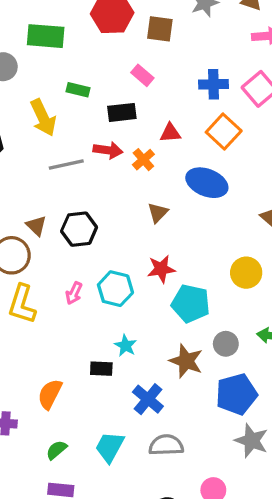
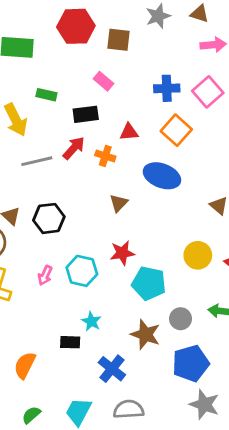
red arrow: (108, 150) -> (74, 148), turned -55
orange cross: (143, 160) -> (105, 156), turned -30

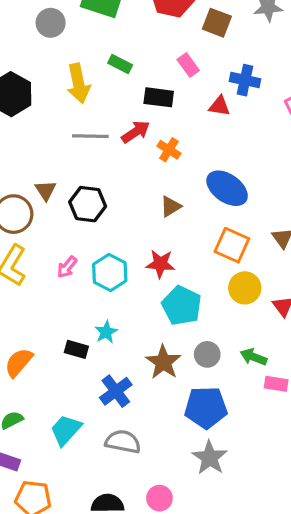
blue cross: (167, 88) -> (245, 80), moved
orange square: (176, 130) -> (232, 245), moved, turned -32
red triangle: (129, 132) -> (219, 106), moved

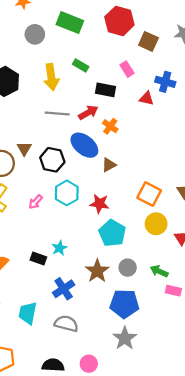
blue ellipse: (227, 188) -> (84, 145), moved
cyan hexagon: (110, 273) -> (67, 193), moved
cyan trapezoid: (66, 430) -> (28, 313), turned -35

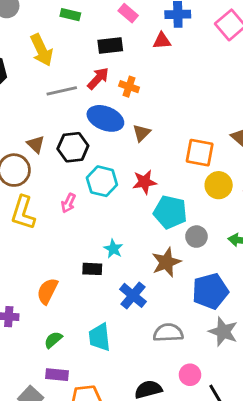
green rectangle: (81, 65) -> (70, 15), moved
gray circle: (128, 268) -> (196, 237), moved
brown star: (97, 271) -> (166, 262), turned 30
gray semicircle: (66, 324) -> (168, 333), moved

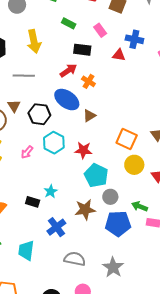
green rectangle: (70, 15) -> (69, 23), moved
gray line: (62, 91) -> (24, 76), moved
blue pentagon: (210, 291) -> (118, 224), moved

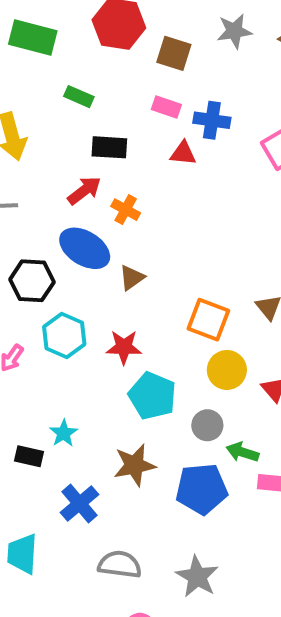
pink rectangle: (100, 30) -> (166, 107), moved, turned -32
gray circle: (110, 197) -> (207, 425), moved

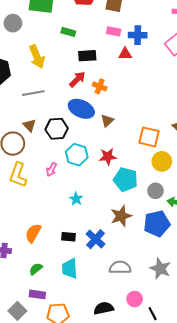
cyan star: (64, 433) -> (76, 199), moved
black rectangle: (29, 456) -> (69, 237), moved

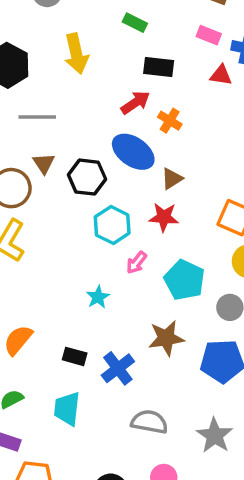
gray line: (33, 93) -> (37, 117), moved
red star: (108, 157) -> (164, 217), moved
pink arrow: (51, 169) -> (136, 263), moved

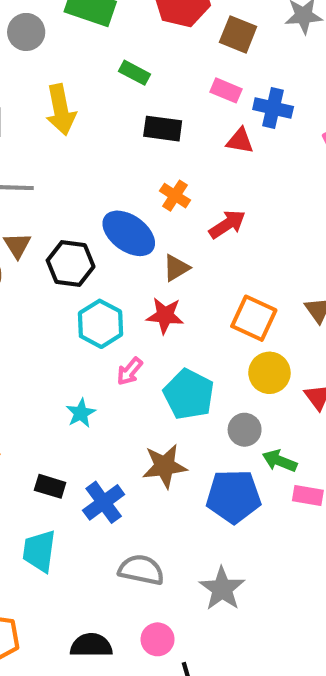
red arrow: (135, 103) -> (227, 224), moved

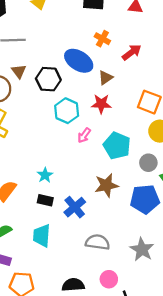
cyan star: (81, 413) -> (45, 175), moved

